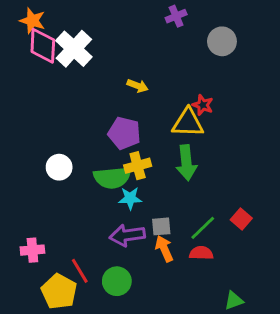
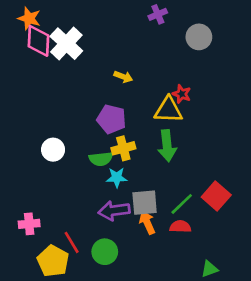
green semicircle: (112, 178) -> (101, 159), size x0.7
red square: (241, 219) -> (216, 196), size x1.5
gray square: (161, 226) -> (145, 203), size x1.5

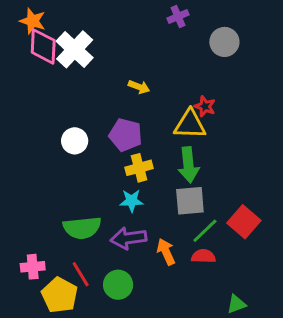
white circle: (53, 150) -> (75, 141), moved
green semicircle: (101, 159) -> (82, 228), moved, size x1.4
gray square: (145, 203) -> (190, 201), moved
pink cross: (29, 224) -> (33, 267), moved

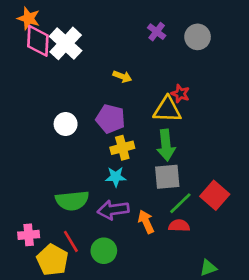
purple cross: (178, 16) -> (157, 32), moved, turned -30

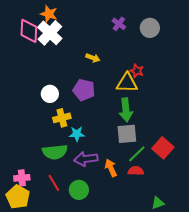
orange star: (29, 18) -> (49, 14), moved
yellow cross: (122, 148) -> (62, 118), moved
cyan star: (116, 177) -> (77, 134), moved
yellow pentagon: (52, 260) -> (18, 197), moved

